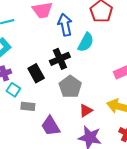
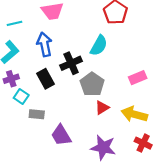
blue arrow: (65, 25) -> (44, 44), moved
gray pentagon: (70, 87) -> (92, 84), moved
red triangle: (86, 111) -> (102, 108), moved

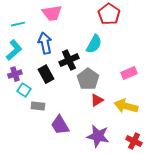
red cross: (143, 143) -> (134, 141), moved

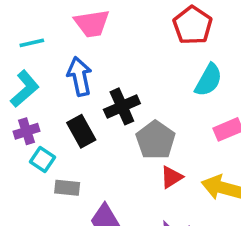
cyan semicircle: (94, 44) -> (209, 80), moved

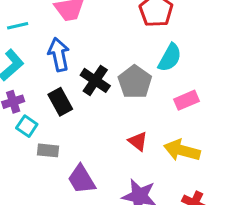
black cross: (122, 106) -> (95, 80), turned -32
gray pentagon: (156, 140) -> (135, 82), moved
red triangle: (171, 177) -> (138, 141), turned -50

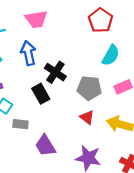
gray pentagon: (135, 82) -> (89, 88), moved, turned -30
black rectangle: (60, 102) -> (41, 94), moved

